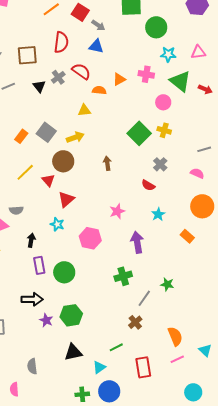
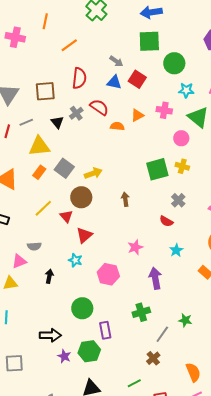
red square: (80, 12) -> (137, 79), moved
yellow triangle: (84, 110) -> (39, 146), moved, size x1.6
green square: (139, 133) -> (157, 169), turned 30
purple rectangle: (39, 265) -> (105, 330), moved

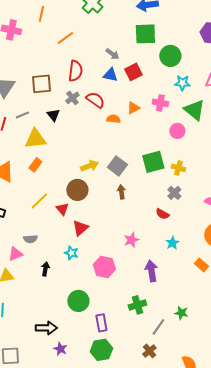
red square: (137, 79) -> (133, 72), turned 30
gray cross: (76, 113) -> (72, 98), moved
yellow cross: (182, 166) -> (178, 168), moved
gray square: (64, 168) -> (117, 166), moved
green hexagon: (89, 351) -> (101, 350), moved

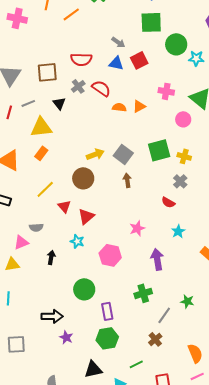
orange line: (65, 38) -> (71, 14), moved
red semicircle: (75, 71) -> (81, 59), turned 85
cyan star: (182, 83) -> (196, 58), moved
orange triangle: (133, 108) -> (139, 106), moved
red triangle: (62, 209) -> (64, 206), moved

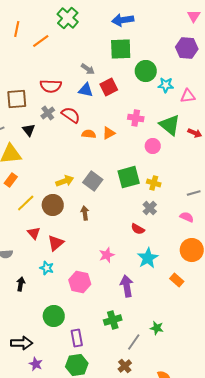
brown arrow: (127, 180) -> (85, 213), moved
yellow line: (45, 189) -> (26, 203), moved
cyan star: (178, 231) -> (148, 258), size x1.5

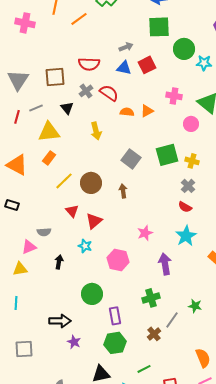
gray arrow: (88, 69) -> (126, 47), turned -56
yellow arrow: (65, 181) -> (96, 131), moved, turned 96
red semicircle: (138, 229) -> (185, 207), moved
brown cross: (125, 366) -> (154, 334), moved

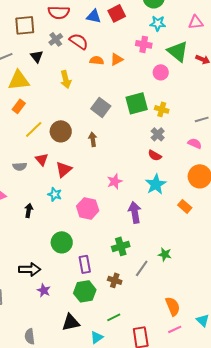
cyan star: (204, 63) -> (158, 23), moved
gray semicircle: (44, 232) -> (20, 166), moved
brown cross: (154, 334) -> (115, 280), moved, turned -32

